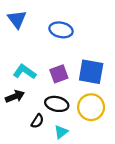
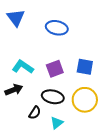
blue square: (91, 72) -> (85, 67), size x0.7

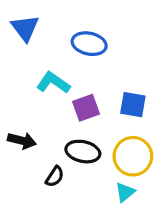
cyan L-shape: (23, 67) -> (53, 83), moved
black arrow: (14, 90) -> (22, 141), turned 36
cyan triangle: (57, 123) -> (125, 192), moved

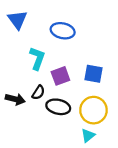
cyan L-shape: (53, 83) -> (37, 58), turned 75
black semicircle: (55, 177) -> (38, 92), moved

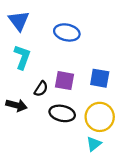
cyan L-shape: (37, 58) -> (22, 57), moved
purple square: (60, 76) -> (65, 81), turned 30
black semicircle: (38, 92) -> (41, 89), moved

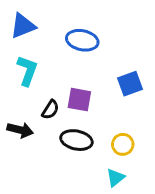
blue triangle: (19, 21) -> (23, 26), turned 45
blue square: (100, 78) -> (130, 84), moved, turned -30
yellow circle: (100, 117) -> (123, 144), size x0.6

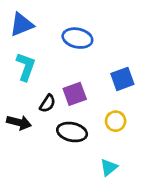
purple square: (79, 100) -> (75, 94), turned -30
yellow circle: (123, 144) -> (116, 121), moved

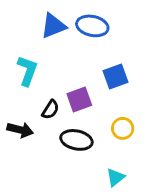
blue triangle: (22, 24) -> (53, 26), moved
blue ellipse: (77, 38) -> (92, 26), moved
blue square: (122, 79) -> (115, 76), moved

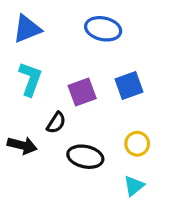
blue triangle: (53, 26) -> (27, 29), moved
purple square: (79, 100) -> (82, 92), moved
cyan triangle: (115, 177) -> (134, 186), moved

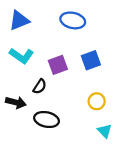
cyan L-shape: (30, 79) -> (21, 56), turned 105
black ellipse: (85, 157) -> (47, 119), moved
cyan triangle: (134, 186) -> (105, 131), moved, turned -35

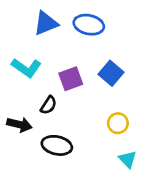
blue triangle: (19, 20) -> (46, 23), moved
blue square: (91, 60) -> (111, 73), turned -30

